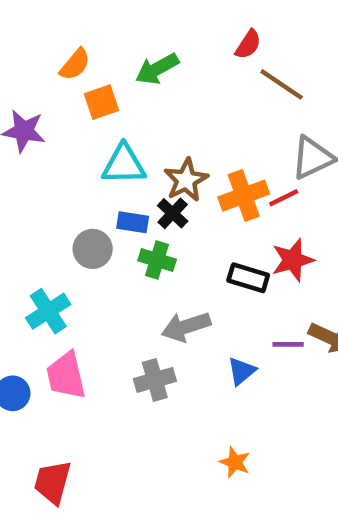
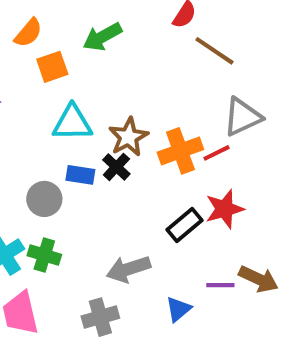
green cross: (157, 260) -> (44, 255), moved
black rectangle: (248, 278) -> (184, 225), turned -57

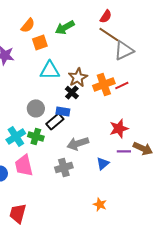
brown line: (214, 51) -> (109, 34), moved
gray triangle: (243, 117) -> (124, 50), moved
blue rectangle: (80, 175) -> (63, 111), moved
red star: (224, 209) -> (119, 128), moved
black rectangle: (184, 225) -> (55, 121), moved

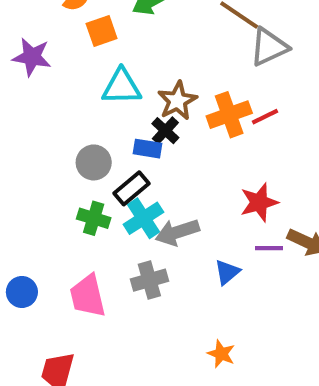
blue rectangle: (63, 111) -> (147, 149), moved
cyan cross: (16, 136) -> (143, 218), moved
pink trapezoid: (24, 165) -> (88, 296), moved

